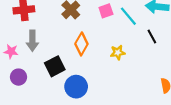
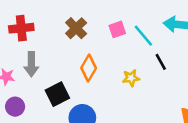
black line: (152, 36) -> (161, 62), moved

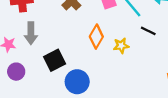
black line: (161, 62) -> (148, 31), turned -35
orange diamond: (89, 68) -> (96, 37), moved

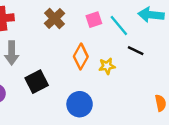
blue circle: (77, 82) -> (80, 104), moved

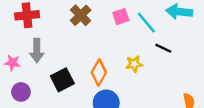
orange diamond: (81, 57) -> (99, 72), moved

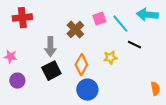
brown cross: (81, 15) -> (75, 30), moved
gray arrow: (37, 51) -> (50, 47), moved

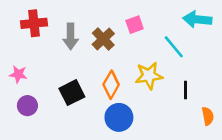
cyan line: (120, 24) -> (174, 47), moved
black line: (134, 45) -> (186, 90), moved, turned 64
gray arrow: (50, 47) -> (71, 36), moved
yellow star: (110, 58) -> (149, 76), size x1.5

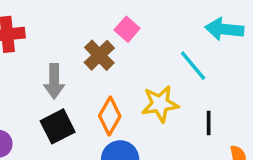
pink square: (135, 25) -> (127, 29), moved, turned -30
gray arrow: (71, 36) -> (54, 81), moved

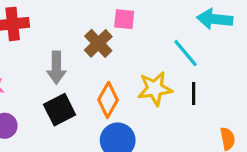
pink square: (127, 29) -> (124, 19), turned -35
black line: (209, 123) -> (194, 93), moved

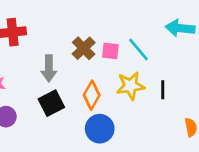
pink square: (124, 19) -> (110, 51), moved
cyan line: (186, 53) -> (139, 50), moved

